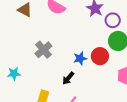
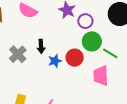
black arrow: (68, 78) -> (41, 46), moved, turned -40

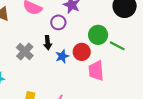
purple circle: (85, 21) -> (58, 22), moved
pink trapezoid: (101, 76) -> (96, 71), moved

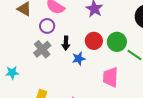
purple circle: (58, 22) -> (47, 26), moved
red circle: (82, 52) -> (94, 41), moved

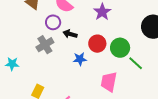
black arrow: (66, 43) -> (70, 34), moved, turned 96

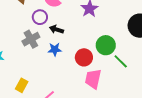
red circle: (97, 44) -> (84, 57), moved
blue star: (80, 59) -> (55, 49), moved

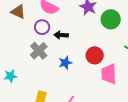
green circle: (106, 45) -> (111, 19), moved
blue star: (55, 49) -> (65, 63), moved

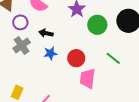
purple circle: (42, 27) -> (20, 22), moved
blue star: (65, 63) -> (50, 53), moved

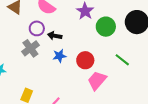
purple circle: (20, 22) -> (37, 28), moved
pink trapezoid: (88, 79) -> (97, 80), turned 35

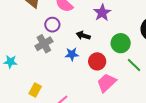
green circle: (106, 27) -> (121, 43), moved
black arrow: (55, 36) -> (83, 36), moved

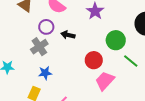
black arrow: (83, 36) -> (68, 35), moved
blue star: (72, 54) -> (45, 73), moved

